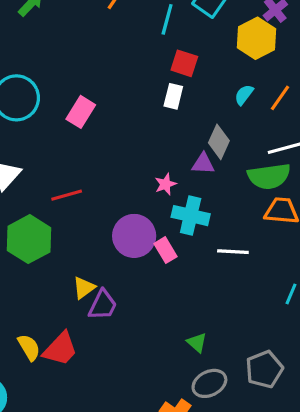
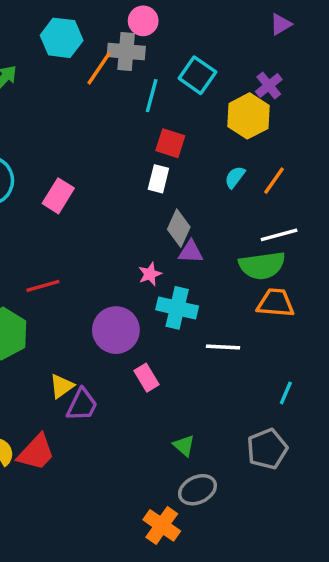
gray diamond: (219, 142) -> (179, 228), moved
pink rectangle: (165, 250) -> (147, 378), moved
gray pentagon: (264, 369) -> (267, 449), moved

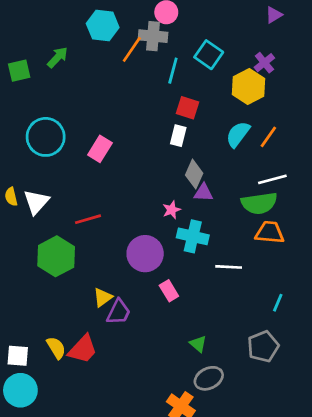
cyan semicircle: (235, 177) -> (238, 134), size x1.5

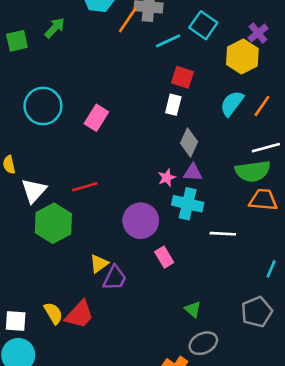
cyan line: (173, 71) -> (168, 41), turned 50
purple triangle: (203, 193) -> (193, 172), moved
white triangle: (36, 202) -> (34, 191), moved

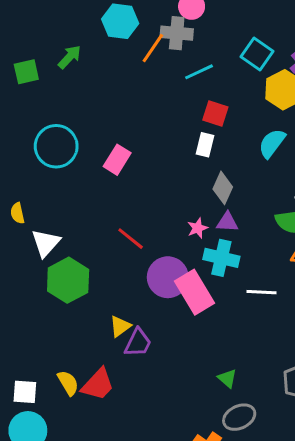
cyan square: (203, 25) -> (257, 54), moved
red line: (85, 187) -> (131, 239), moved, turned 55
pink rectangle: (164, 257) -> (195, 292), moved, size x1.8

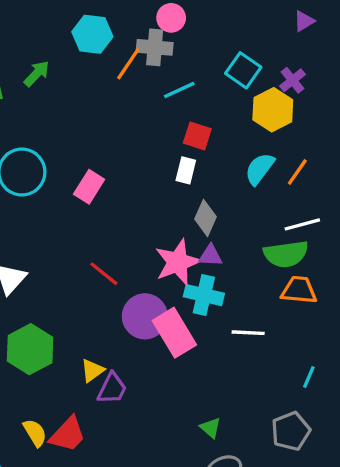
pink star: (198, 228) -> (178, 262), size x2.0
green hexagon: (68, 280) -> (30, 349), moved

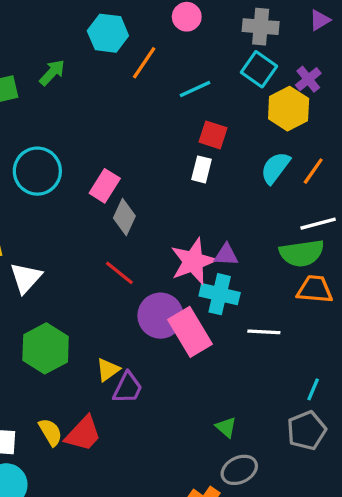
gray cross: (155, 47) -> (261, 27), moved
gray diamond: (206, 218) -> (124, 217), moved
cyan line: (309, 377) -> (313, 389), moved

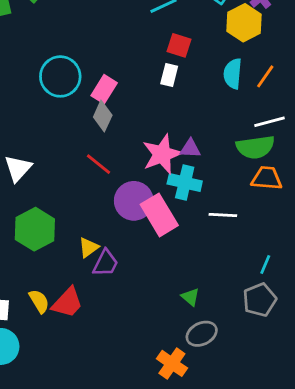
cyan semicircle: (275, 168) -> (233, 74), turned -32
cyan circle: (37, 171) -> (60, 76), moved
pink rectangle: (105, 186) -> (104, 89), moved

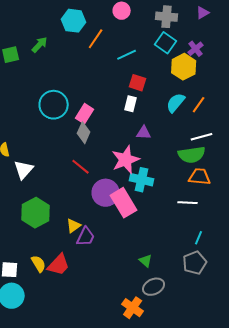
cyan semicircle: (233, 74) -> (176, 103), turned 35
purple triangle: (190, 149) -> (144, 133), moved
white line: (223, 215) -> (188, 203), moved

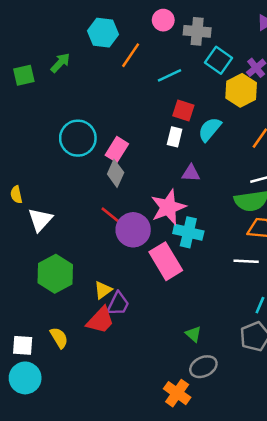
gray cross: (167, 17) -> (197, 31), moved
cyan semicircle: (176, 103) -> (210, 129), moved
purple circle: (106, 193) -> (133, 230), moved
red trapezoid: (59, 265) -> (100, 320), moved

